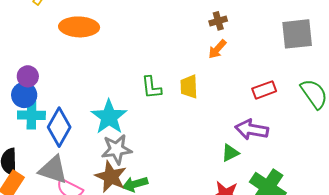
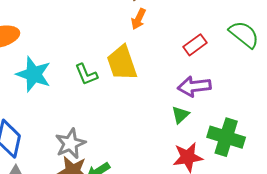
yellow trapezoid: (189, 87) -> (122, 63), size x1.5
cyan star: (109, 117) -> (34, 74), moved

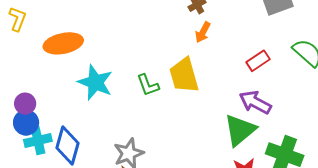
purple arrow: (194, 86) -> (255, 102), turned 32
green triangle: (180, 115) -> (240, 130), size x1.8

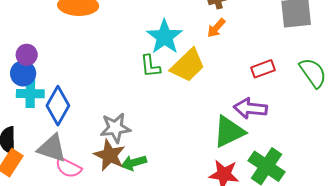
yellow trapezoid: (184, 75) -> (188, 65), turned -132
cyan star: (95, 82) -> (165, 37), moved
purple arrow: (255, 102) -> (250, 108), turned -36

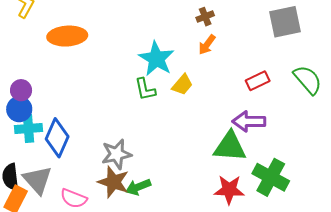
yellow trapezoid: (188, 65) -> (182, 85), size x0.6
green triangle: (229, 132) -> (230, 147), turned 36
gray triangle: (52, 148) -> (37, 180), moved, turned 36

